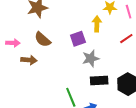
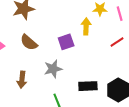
gray star: (91, 58) -> (53, 69), moved
brown arrow: (29, 60) -> (22, 80), moved, turned 91

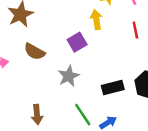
red line: (117, 42) -> (135, 30), turned -56
brown arrow: (22, 80) -> (37, 114), moved

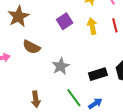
yellow arrow: (96, 20) -> (92, 26), moved
purple square: (77, 42) -> (65, 21), moved

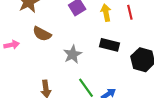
black rectangle: (98, 74) -> (110, 45), moved, turned 30

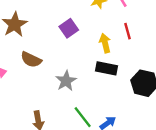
yellow arrow: (106, 13) -> (105, 43), moved

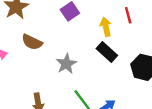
black rectangle: (107, 68) -> (107, 52), turned 30

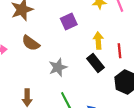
red line: (128, 15) -> (119, 51), moved

